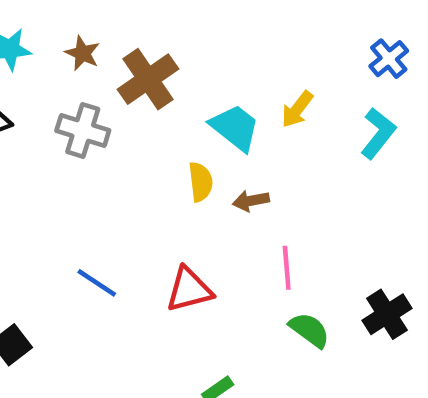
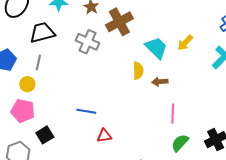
blue line: (97, 283) -> (86, 111), turned -30
red triangle: (189, 290) -> (104, 136), moved, size x0.7
green semicircle: (309, 330) -> (180, 143), turned -90

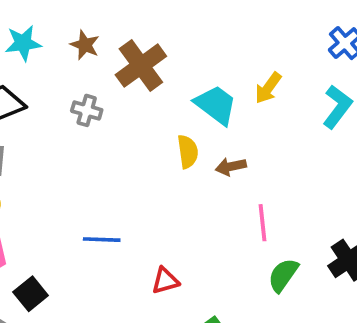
gray cross: (87, 42) -> (87, 110), size x0.7
red triangle: (104, 136) -> (165, 281), moved

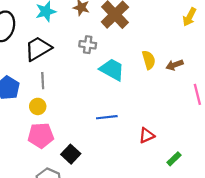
cyan trapezoid: (216, 105) -> (112, 70), moved

